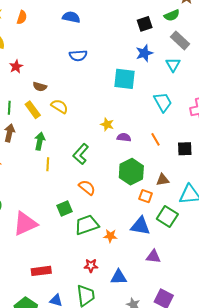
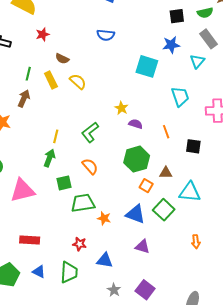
green arrow: (40, 141) -> (49, 158), moved

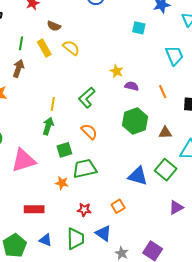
cyan square: (147, 66) -> (139, 28), size x0.6
orange square: (146, 186) -> (118, 206), moved, turned 32
orange star: (104, 218) -> (62, 183), moved
purple triangle: (143, 247) -> (176, 207), moved, turned -42
blue triangle: (105, 260) -> (103, 233), moved, turned 30

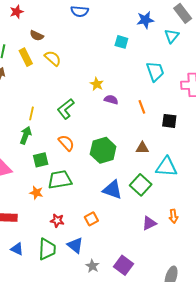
green hexagon: (135, 121) -> (103, 150), moved

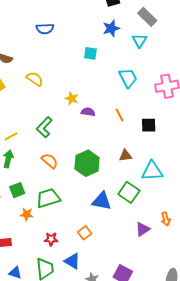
yellow semicircle: (53, 58) -> (35, 79), moved
yellow line: (32, 113) -> (11, 136), turned 56
green square: (41, 160) -> (17, 190), moved

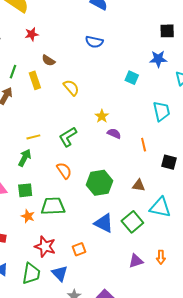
red star: (51, 239) -> (45, 246), size x1.5

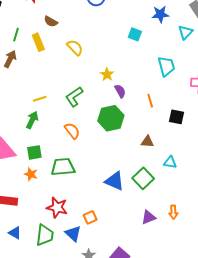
purple semicircle: (114, 134) -> (120, 91), turned 40
green hexagon: (100, 183) -> (111, 118), moved
cyan triangle: (160, 207) -> (170, 162), size x0.6
orange star: (28, 216) -> (31, 174), moved
orange square: (79, 249) -> (90, 217), moved

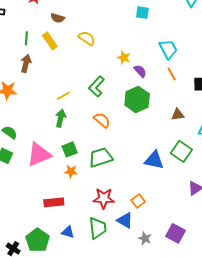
cyan trapezoid: (166, 66) -> (168, 49), moved

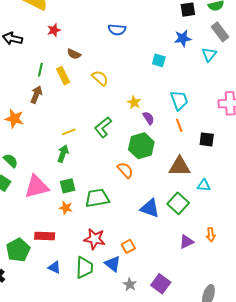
brown triangle: (178, 115) -> (180, 166), size x1.6
orange semicircle: (102, 120) -> (125, 170), moved
green pentagon: (38, 240) -> (18, 250), moved

